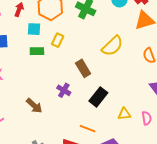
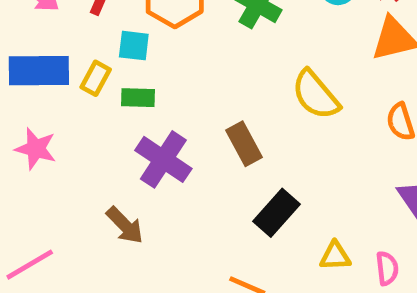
yellow rectangle: (58, 40) -> (96, 78), moved
yellow semicircle: (112, 46) -> (316, 95), turned 90
purple cross: (64, 90) -> (163, 159), moved, size x1.6

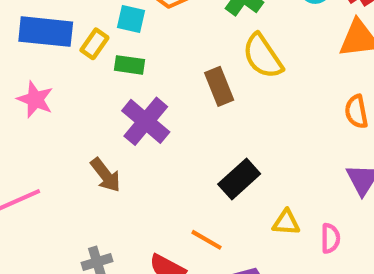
yellow semicircle: (316, 95) -> (263, 56), moved
brown rectangle: (244, 144) -> (219, 86), moved

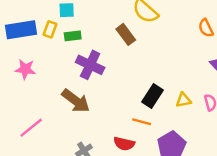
brown arrow: (106, 175) -> (76, 101), size x1.4
black rectangle: (239, 179) -> (153, 96), moved

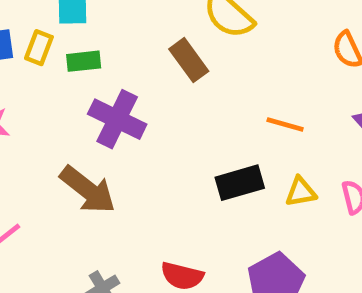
black rectangle: (153, 96) -> (240, 183), turned 40
orange line: (142, 122) -> (285, 124), moved

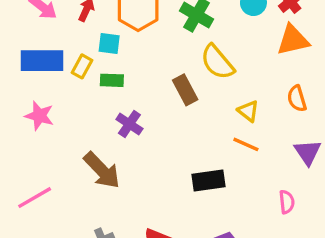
purple cross: (117, 119) -> (129, 124), size x0.7
yellow triangle: (301, 192) -> (248, 111), moved, turned 40

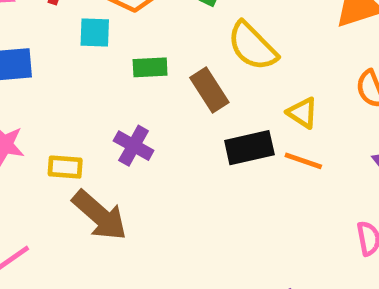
yellow rectangle: (82, 66) -> (65, 167), moved, turned 70
green rectangle: (112, 80) -> (150, 67), moved
black rectangle: (209, 181) -> (249, 148), moved

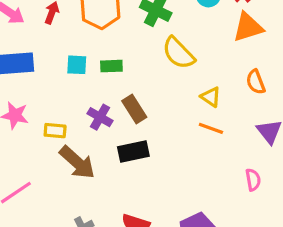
cyan square: (95, 33) -> (77, 65), moved
brown rectangle: (209, 90) -> (134, 109), moved
black rectangle: (249, 148) -> (133, 152), moved

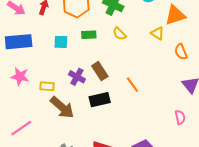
yellow semicircle: (178, 53) -> (119, 34), moved, size x0.6
green rectangle: (111, 66) -> (89, 35), moved
yellow triangle: (211, 97) -> (157, 33), moved
orange line: (211, 128) -> (132, 85), moved, turned 35

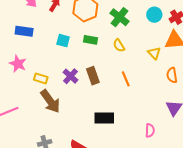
blue rectangle: (19, 42) -> (24, 31), size x0.7
orange line: (132, 85) -> (126, 79), moved
black rectangle: (100, 100) -> (104, 118), moved
pink semicircle: (180, 117) -> (150, 130), moved

